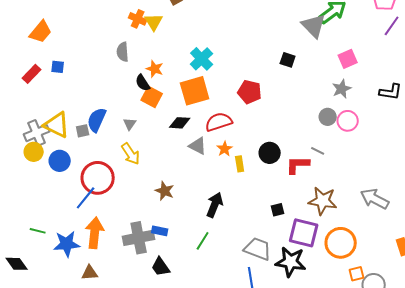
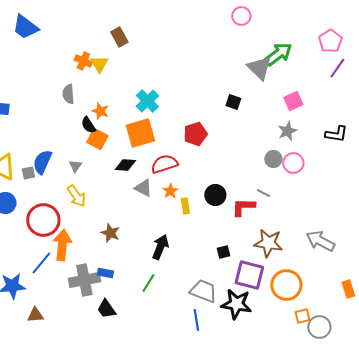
red pentagon: (250, 92) -> (195, 134), turned -30
blue line: (86, 198) -> (41, 263), moved
orange arrow: (95, 233) -> (62, 245), moved

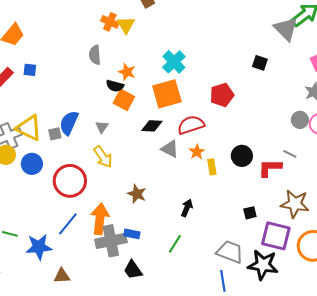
black semicircle: (88, 125) -> (115, 86), turned -42
orange arrow: (62, 245) -> (100, 219), moved
black arrow: (160, 247) -> (187, 208), size x0.7

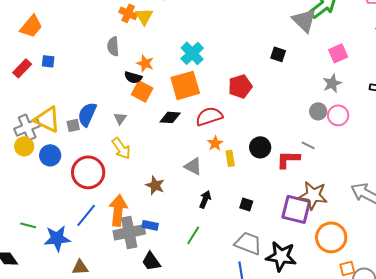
gray triangle: (170, 149) -> (193, 166), moved
black square: (250, 213) -> (246, 204), moved, turned 32
purple square: (276, 236) -> (296, 209), moved

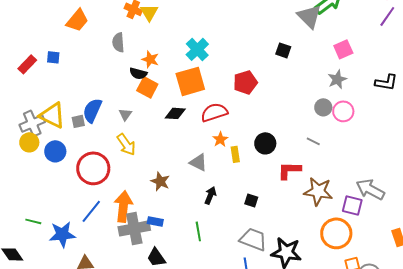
orange trapezoid: (31, 26) -> (77, 20), moved
red L-shape: (288, 159) -> (289, 170), moved
purple square: (296, 209) -> (352, 205), moved, size x0.7
green line: (193, 235) -> (198, 231), turned -42

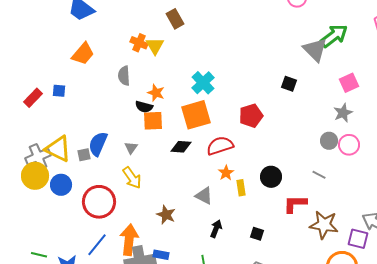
orange square: (147, 87) -> (153, 121), turned -30
yellow circle: (29, 142) -> (35, 176), size x1.4

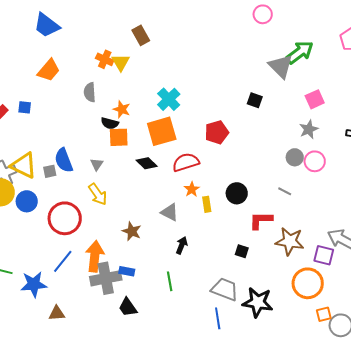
blue semicircle: (98, 144) -> (64, 160), turned -45
black diamond: (181, 147) -> (147, 163), turned 40
black square: (257, 234) -> (242, 251), moved

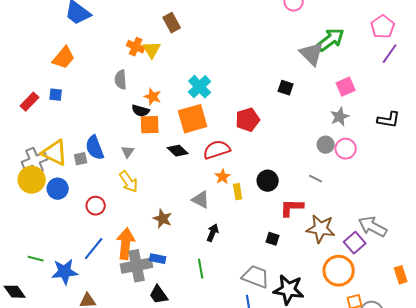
orange trapezoid: (49, 70) -> (64, 58), moved
red circle: (65, 218) -> (96, 206), size x0.6
purple square: (324, 255) -> (355, 243), turned 35

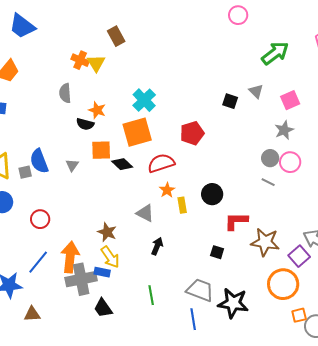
gray triangle: (312, 54) -> (256, 91), moved, size x0.6
orange square: (150, 125) -> (101, 150), moved
gray line: (316, 179) -> (268, 182), moved
yellow arrow: (129, 182) -> (110, 257), moved
green line: (201, 269) -> (151, 295), moved

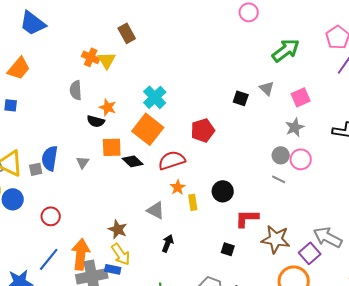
orange square: (137, 132) -> (148, 129), turned -36
blue semicircle: (39, 161) -> (50, 158), turned 30

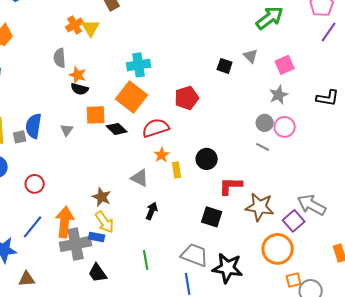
orange cross: (91, 57) -> (75, 25), turned 36
cyan cross: (155, 97) -> (139, 65), turned 35
orange star: (108, 107) -> (78, 75), moved
black square: (228, 249) -> (212, 217), size x1.5

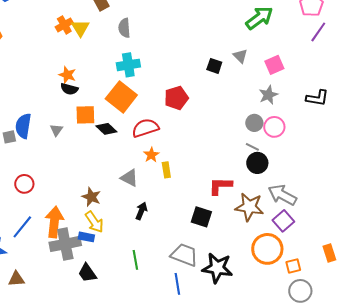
gray semicircle: (60, 58) -> (124, 28), moved
black circle: (207, 159) -> (257, 163), moved
gray arrow: (312, 205) -> (282, 195), moved
orange square: (294, 280) -> (293, 266), moved

